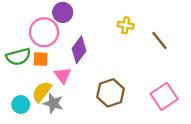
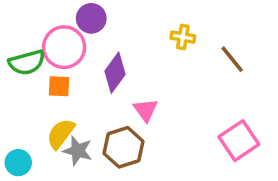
green semicircle: (18, 57) -> (27, 62), moved
pink triangle: (63, 75) -> (146, 110), moved
brown hexagon: (110, 93) -> (123, 147), moved
cyan circle: (21, 105) -> (18, 163), moved

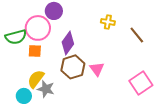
pink triangle: (146, 110) -> (97, 69), moved
brown hexagon: (123, 147) -> (73, 67), moved
cyan circle: (18, 163) -> (24, 96), moved

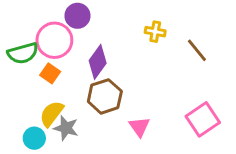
orange square: (35, 51) -> (50, 73), turned 32
pink triangle: (97, 69) -> (139, 127), moved

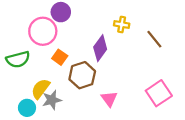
green semicircle: (23, 53) -> (18, 59), moved
purple diamond: (98, 62) -> (100, 48), moved
orange square: (50, 73) -> (60, 57), moved
gray star: (66, 128) -> (52, 100), turned -30

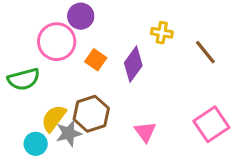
orange square: (60, 57) -> (96, 60), moved
brown hexagon: (82, 75) -> (91, 114), moved

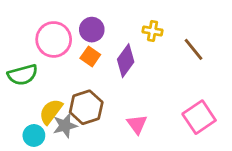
purple circle: (81, 16) -> (92, 30), moved

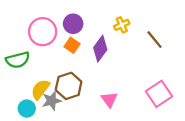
yellow cross: (153, 31) -> (122, 25), turned -35

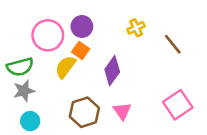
purple diamond: (100, 49) -> (112, 71), moved
brown hexagon: (69, 86) -> (84, 112), moved
yellow semicircle: (40, 89) -> (65, 67), moved
gray star: (52, 101) -> (24, 91), moved

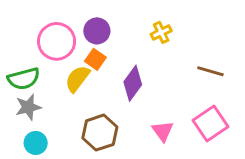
brown line: (173, 44) -> (210, 71), moved, turned -35
pink triangle: (122, 111) -> (163, 131), moved

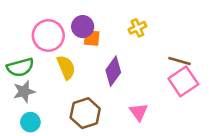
orange square: (95, 59) -> (92, 38), moved, turned -30
yellow semicircle: (77, 79) -> (66, 67), turned 120
pink square: (210, 124) -> (183, 81), moved

